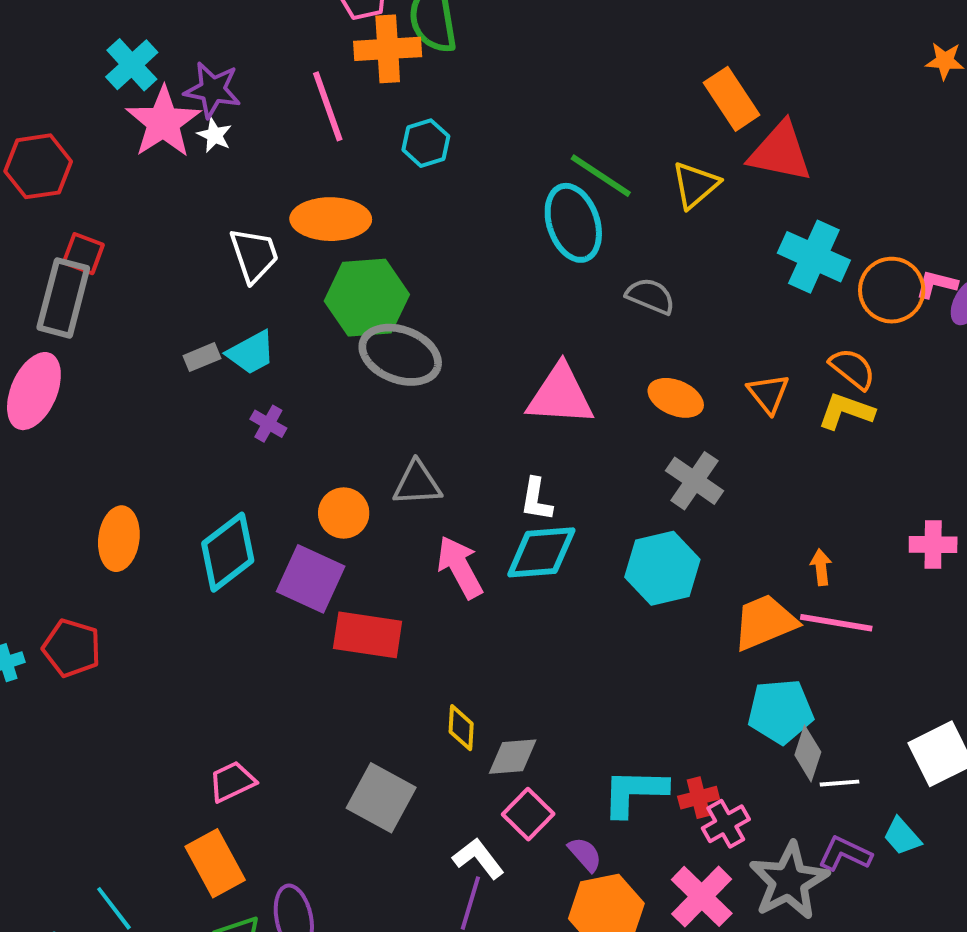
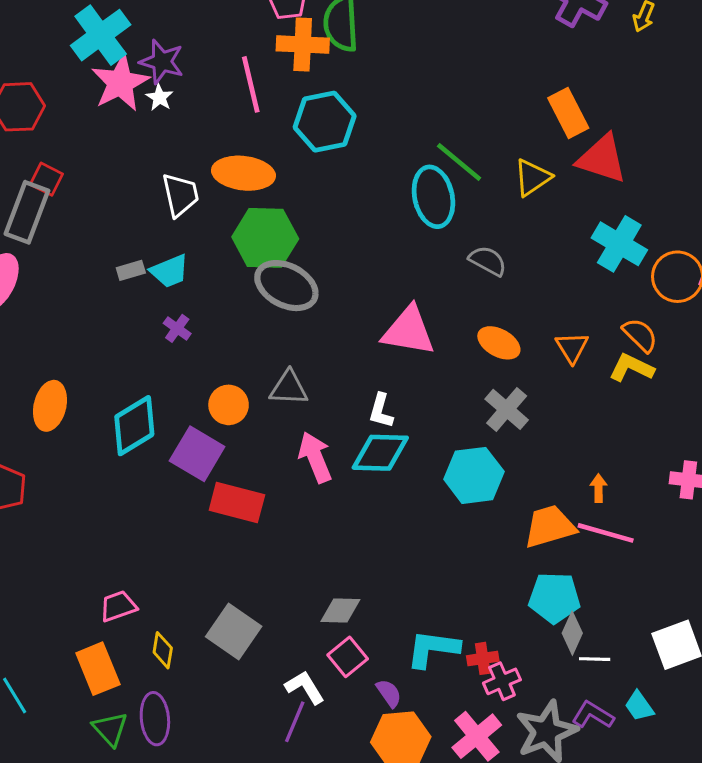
cyan cross: (132, 65) -> (101, 35), size x1.4
cyan hexagon: (426, 143) -> (325, 122), size x1.6
yellow diamond: (461, 728) -> (163, 650), moved

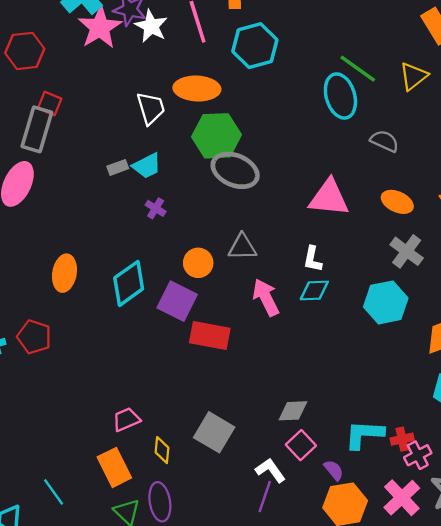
white star: (159, 97) -> (151, 26), moved, size x1.6
cyan diamond: (380, 453) -> (314, 290), size x0.7

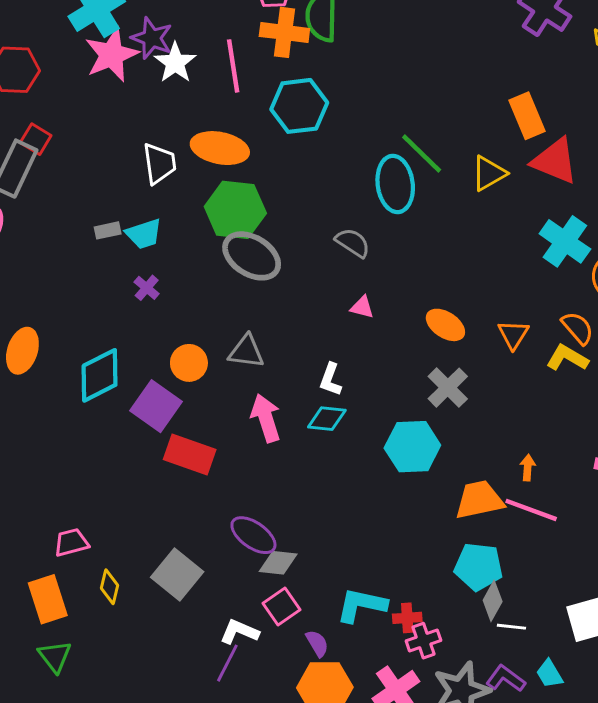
gray semicircle: (385, 141) -> (353, 243), moved
pink triangle: (329, 198) -> (362, 307), size x0.5
white L-shape: (270, 470) -> (239, 632), turned -40
purple ellipse: (160, 502) -> (253, 535), moved, turned -54

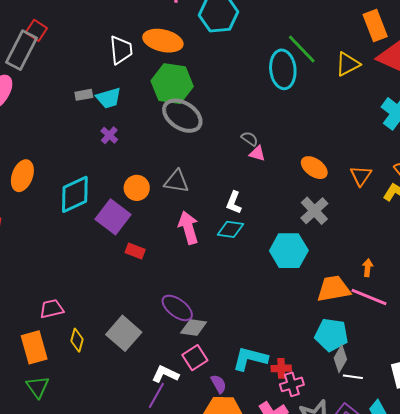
gray semicircle: (353, 243) -> (250, 139), moved, size x0.7
red rectangle: (190, 455) -> (135, 251), size x0.6

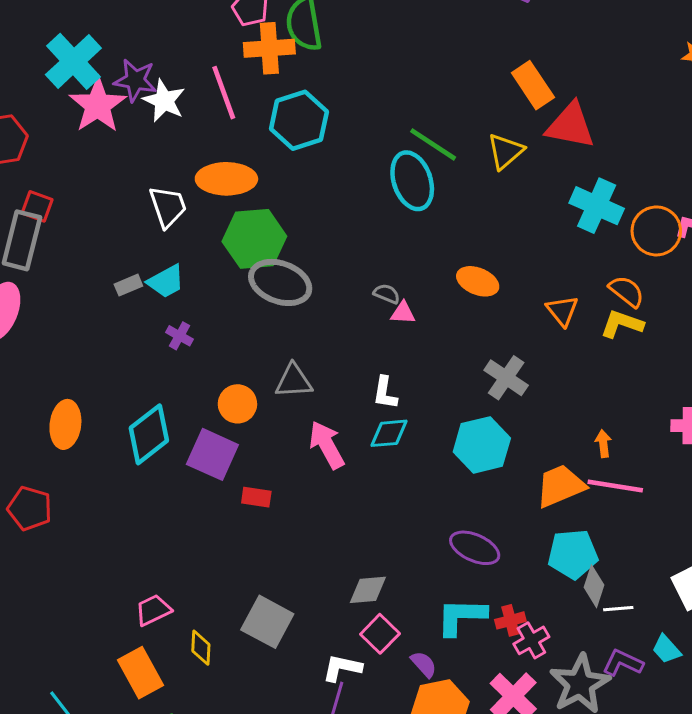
orange ellipse: (314, 168) -> (478, 281), moved
purple ellipse: (177, 308) -> (475, 548), moved

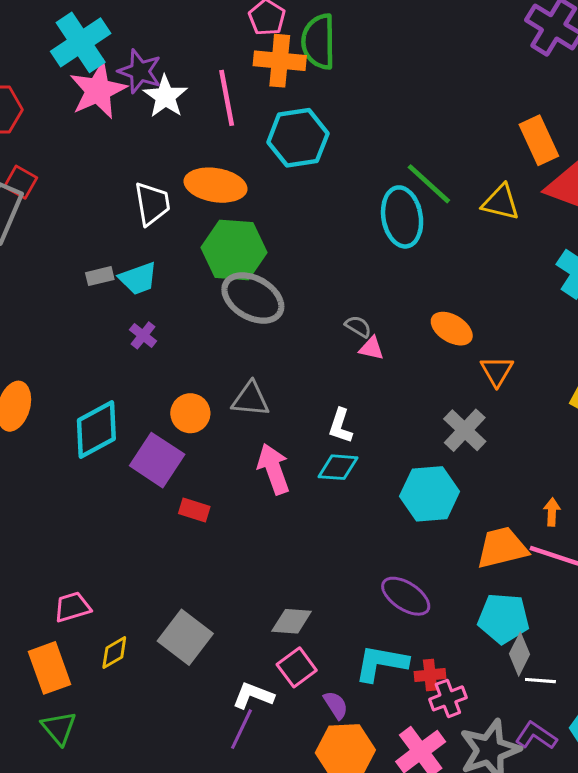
yellow triangle: (505, 151) -> (501, 202), turned 45
orange triangle: (562, 311) -> (497, 371), moved
yellow diamond: (201, 648) -> (114, 652), turned 48

